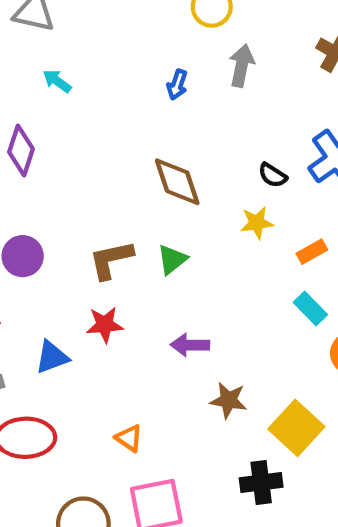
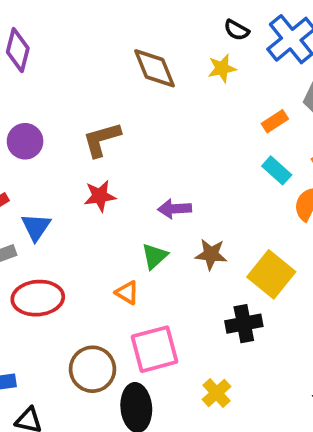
black semicircle: (273, 175) -> (237, 30), moved
yellow star: (257, 223) -> (222, 68), moved
green triangle: (172, 259) -> (154, 256), moved
blue triangle: (52, 357) -> (36, 227), moved, turned -32

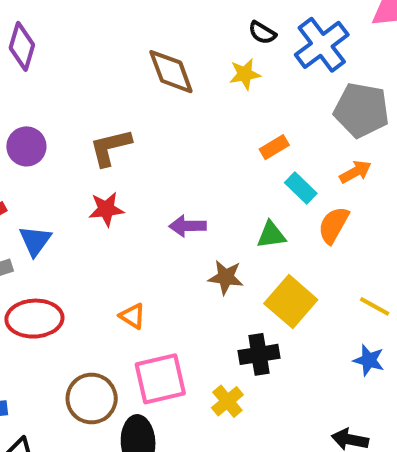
orange rectangle: (275, 121) -> (274, 147), moved
green triangle: (154, 256) -> (271, 235), moved, turned 32
yellow cross: (216, 393) -> (227, 401), moved

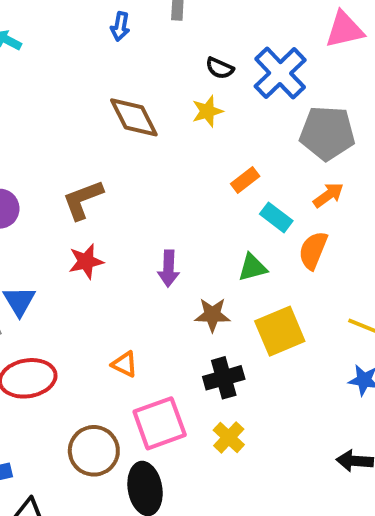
purple arrow: (188, 226) -> (169, 268), turned -80
yellow square: (291, 302) -> (280, 331), turned 33
black cross: (259, 354) -> (224, 378), moved

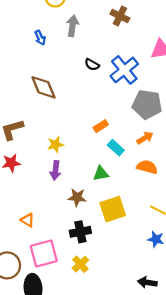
blue arrow: (120, 26) -> (40, 38), turned -40
yellow star: (207, 111) -> (55, 145), moved
orange semicircle: (313, 250) -> (147, 167), moved, turned 78

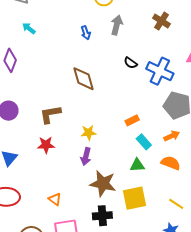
blue cross: (124, 70) -> (160, 71), turned -32
green triangle: (101, 174) -> (137, 165), moved
brown star: (77, 197) -> (103, 184), size x1.5

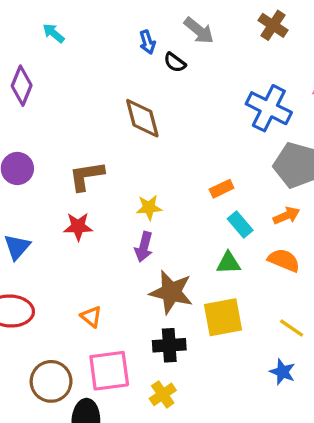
gray arrow: (117, 25) -> (199, 31), turned 114
black semicircle: (131, 63) -> (175, 62), moved

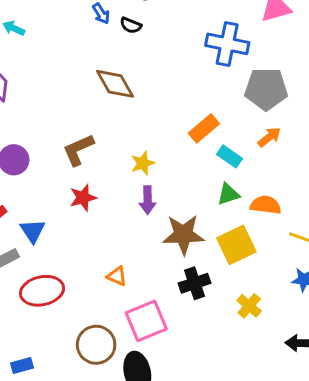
orange rectangle: (222, 189) -> (204, 128), size x1.4
orange semicircle: (284, 260) -> (266, 205), moved
yellow cross: (163, 394) -> (249, 306), moved

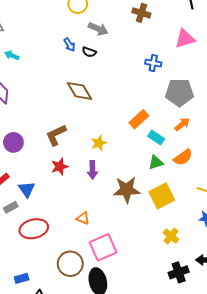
blue cross: (227, 44) -> (153, 63), size x0.6
purple arrow: (148, 200) -> (92, 170), moved
orange semicircle: (266, 205) -> (183, 157), moved, turned 138
black cross: (195, 283) -> (179, 272), moved

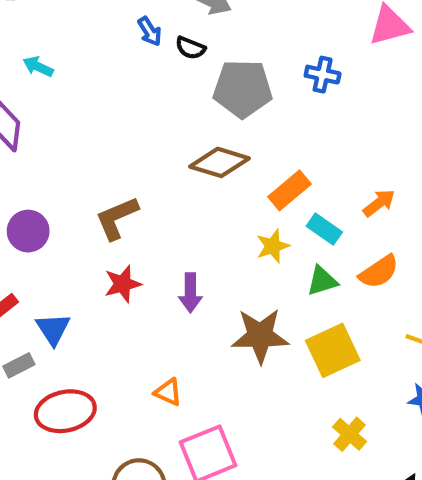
cyan arrow: (12, 55) -> (38, 67), moved
brown diamond: (79, 91) -> (219, 162), moved, turned -44
gray pentagon: (179, 92) -> (243, 89), moved
yellow star: (99, 143) -> (273, 246), moved

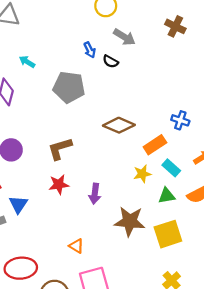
blue cross: (323, 75) -> (180, 120), moved
gray pentagon: (243, 89) -> (69, 87), moved
red ellipse: (65, 411) -> (21, 268), moved

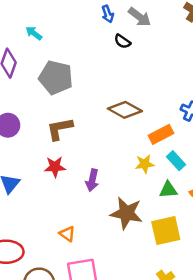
blue arrow: (90, 50) -> (108, 14), moved
gray pentagon: (69, 87) -> (56, 77), moved

